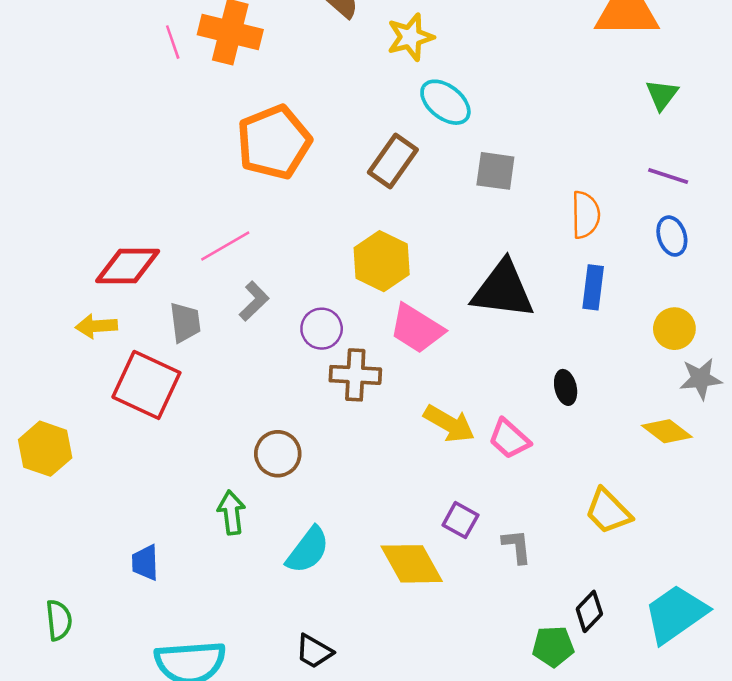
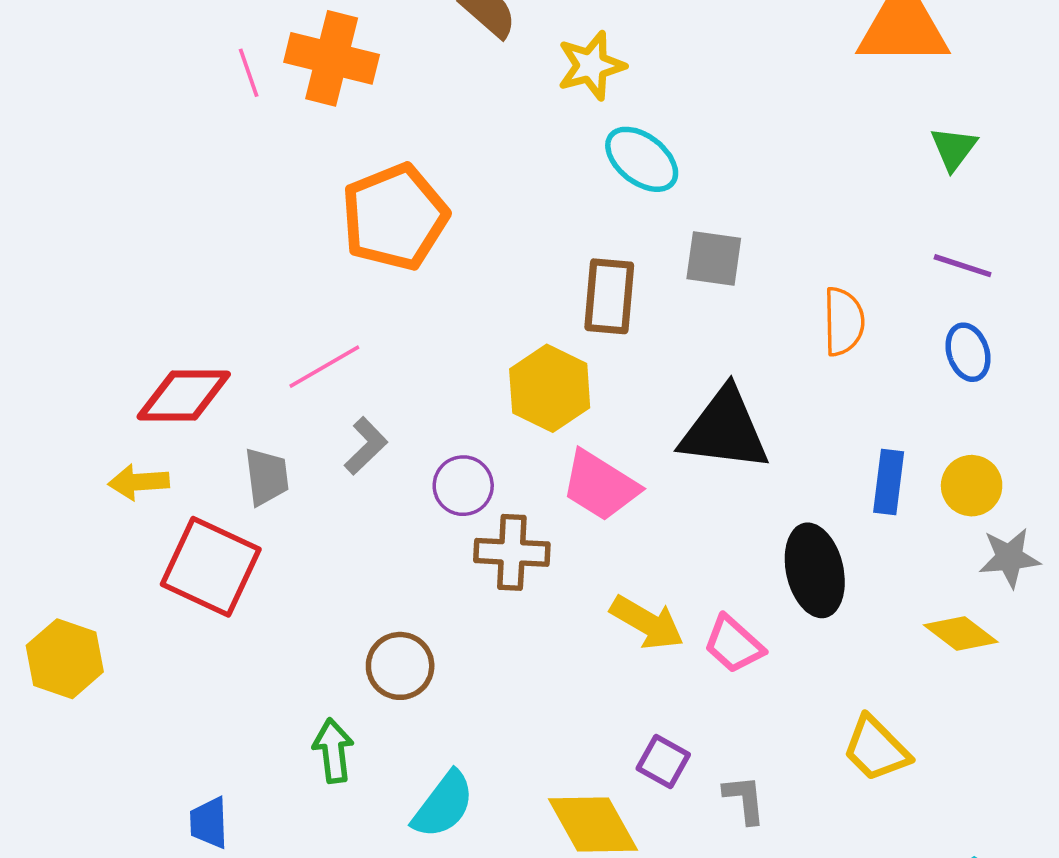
brown rectangle: (393, 161) -> (609, 296), moved, turned -30
blue rectangle: (593, 287) -> (889, 482), moved
black ellipse: (566, 387) -> (815, 570), size x1.8

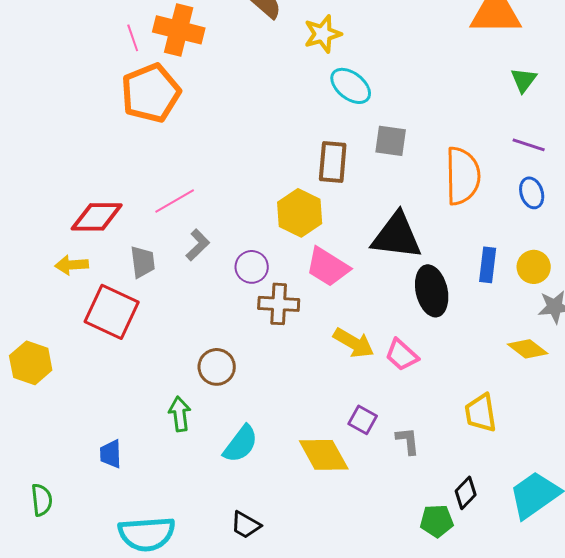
orange pentagon: (395, 217) -> (151, 93), moved
orange semicircle: (844, 322) -> (463, 176), size x1.5
black ellipse: (815, 570) -> (432, 291), moved
yellow trapezoid: (876, 749) -> (481, 413), turned 36

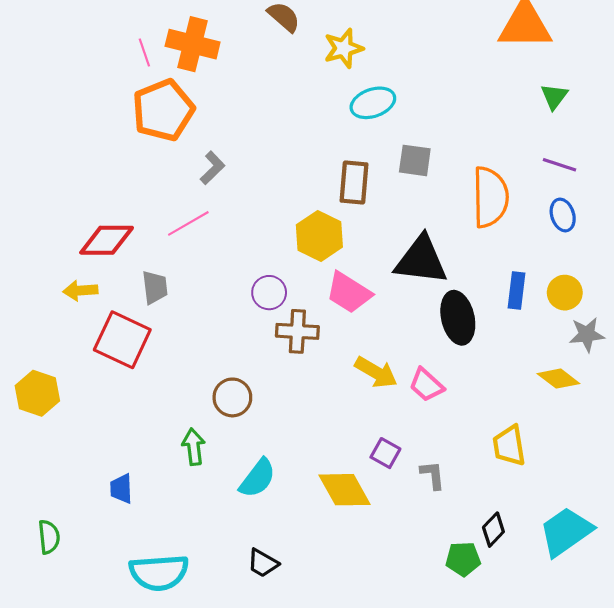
cyan ellipse: (351, 86) -> (373, 103), turned -57
gray L-shape: (198, 245) -> (212, 168), moved

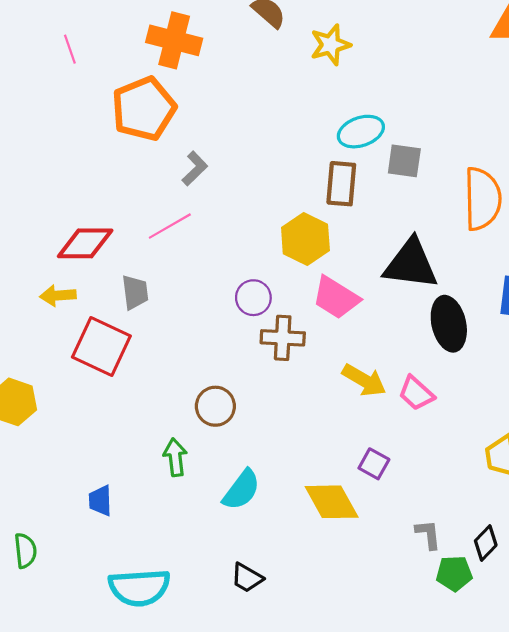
pink line: (144, 52) -> (70, 49), moved
cyan ellipse: (373, 103) -> (361, 132), moved
gray L-shape: (433, 475) -> (428, 534), moved

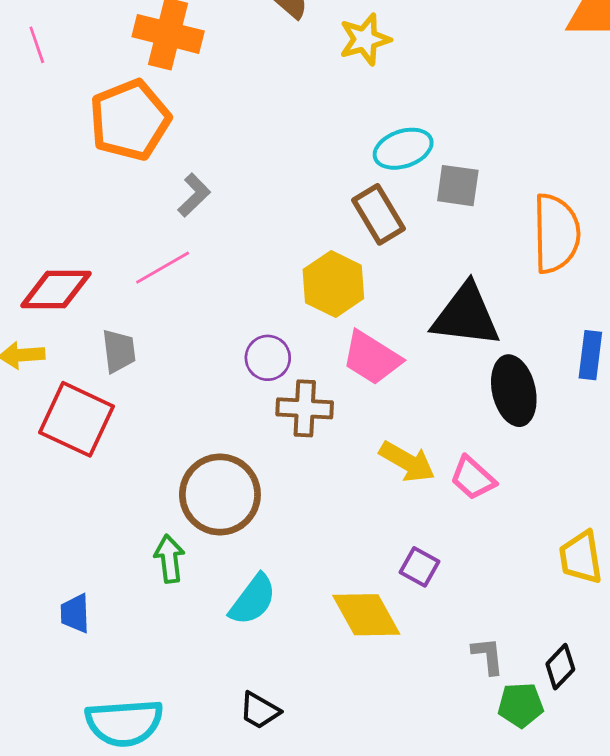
brown rectangle: (341, 184) -> (379, 214), turned -36
brown circle: (215, 406) -> (220, 495), size x1.6

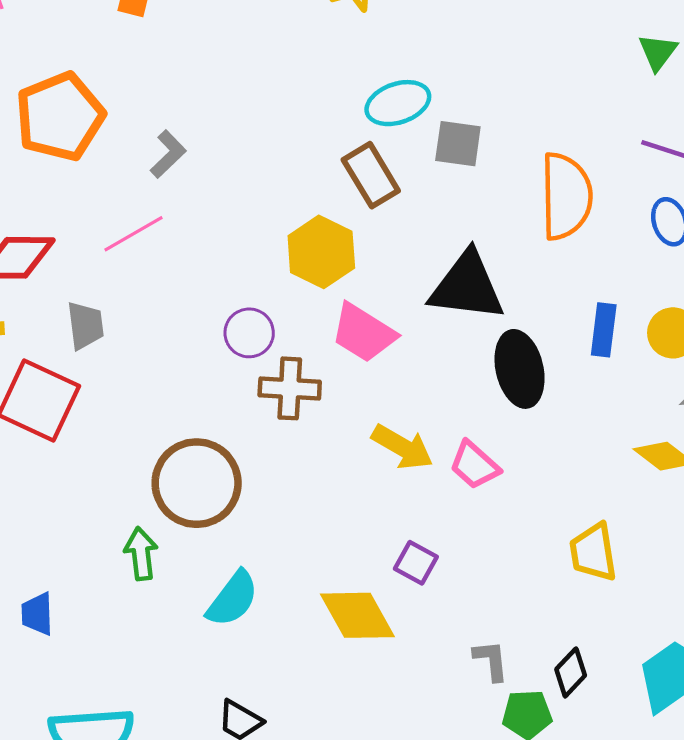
orange pentagon: (130, 120) -> (60, 117), moved

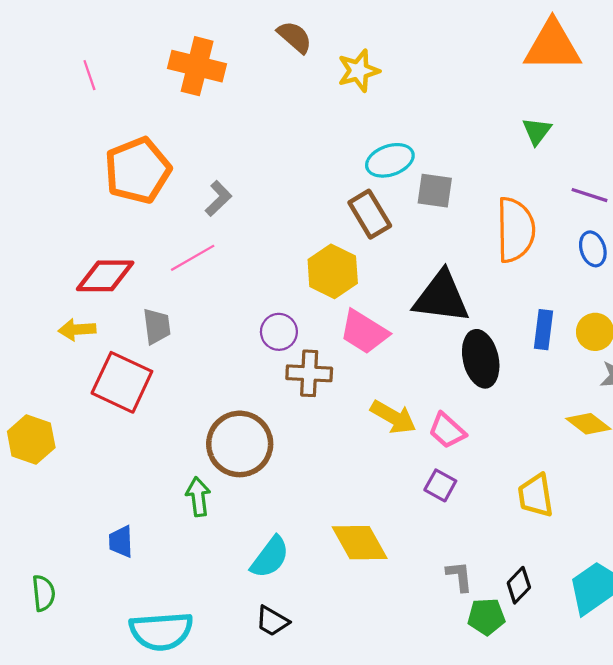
green triangle: (658, 52) -> (537, 131), moved
purple square: (416, 563) -> (440, 485), moved
cyan semicircle: (233, 599) -> (270, 557), moved

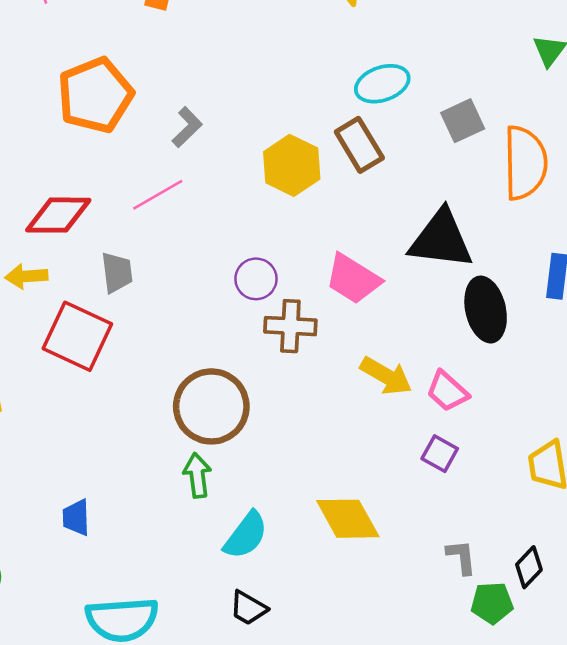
gray square: (435, 191) -> (463, 121), moved, turned -33
yellow hexagon: (333, 271) -> (292, 165), moved
green arrow: (198, 497) -> (197, 475), moved

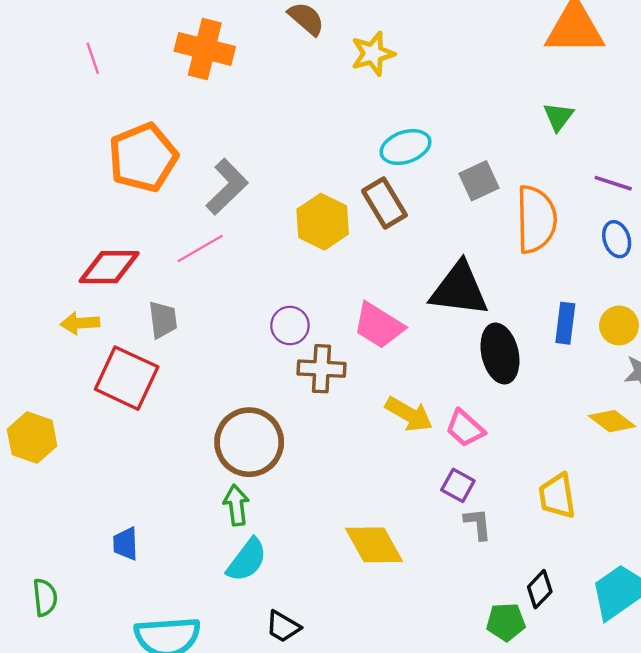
gray L-shape: (187, 127) -> (227, 187), size x1.5
cyan semicircle: (246, 535) -> (247, 560), moved
gray L-shape: (461, 557) -> (478, 524), moved

